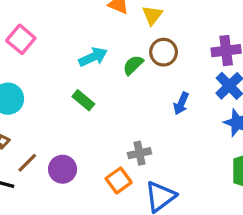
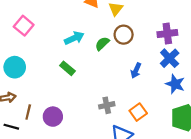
brown line: (27, 163) -> (28, 112), turned -32
orange square: (119, 180) -> (138, 112), moved

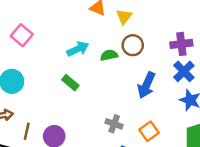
green semicircle: (102, 44) -> (109, 55), turned 32
blue arrow: (136, 71) -> (146, 85), size x1.5
gray cross: (107, 105) -> (114, 124), turned 32

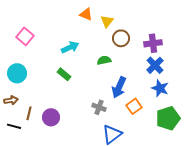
brown circle: (133, 45) -> (121, 38), moved
green semicircle: (109, 55) -> (104, 60), moved
blue arrow: (146, 85) -> (119, 87), moved
orange square: (149, 131) -> (134, 106), moved

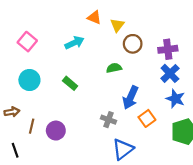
cyan arrow: (70, 47) -> (74, 43), moved
cyan circle: (17, 73) -> (29, 80), moved
black line: (14, 126) -> (15, 150), moved, turned 56

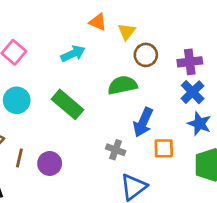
green semicircle: (114, 68) -> (122, 85), size x1.5
green rectangle: (70, 83) -> (67, 104), size x1.6
orange square: (147, 118) -> (164, 148), turned 35

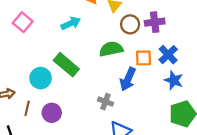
purple cross: (190, 62) -> (155, 22), moved
cyan circle: (17, 100) -> (41, 78), moved
orange square: (164, 148) -> (143, 58), moved

